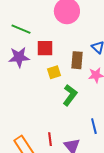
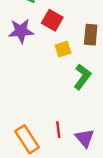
red square: (45, 48) -> (52, 20), turned 30

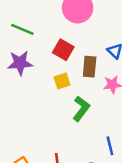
red square: (52, 20) -> (63, 50), moved

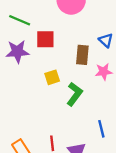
red square: (63, 50) -> (45, 39), moved, turned -30
yellow square: (62, 81) -> (52, 77), moved

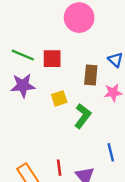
green line: (20, 20) -> (23, 55), moved
purple star: (17, 52) -> (23, 86), moved

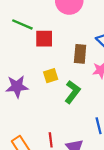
green line: (23, 55) -> (22, 24), moved
purple star: (23, 86) -> (17, 87), moved

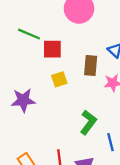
yellow square: (51, 76) -> (59, 79), moved
green L-shape: (72, 92) -> (88, 122), moved

